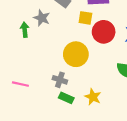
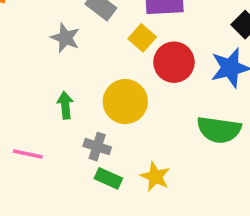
yellow square: (85, 18) -> (142, 38), turned 32
green arrow: (25, 30) -> (65, 105), moved

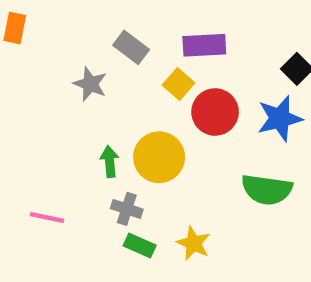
green arrow: (65, 105) -> (110, 162), moved

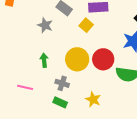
red circle: (215, 112) -> (103, 59), moved
green arrow: (110, 162) -> (44, 60), moved
green rectangle: (140, 246) -> (60, 102), moved

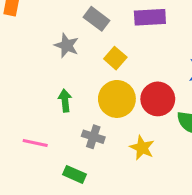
yellow square: (86, 25) -> (115, 58), moved
yellow star: (93, 99) -> (142, 148), moved
green rectangle: (60, 102) -> (74, 174), moved

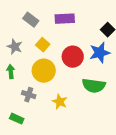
gray star: (67, 46) -> (15, 47), moved
red circle: (158, 99) -> (73, 57), moved

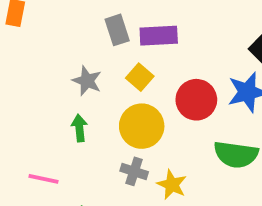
purple rectangle: (65, 19) -> (159, 36), moved
gray rectangle: (31, 20) -> (117, 30), turned 35
gray cross: (29, 95) -> (134, 171), moved

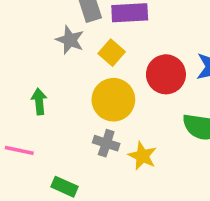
gray star: (87, 81) -> (70, 40), moved
green arrow: (79, 128) -> (39, 102), moved

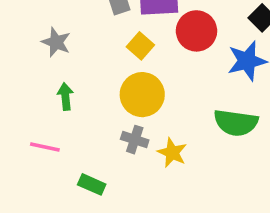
gray star: (70, 40) -> (56, 42), moved
red circle: (166, 74) -> (196, 31), moved

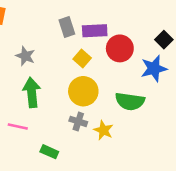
green arrow: (65, 96) -> (32, 92), size x1.6
green semicircle: (236, 123) -> (130, 101), moved

